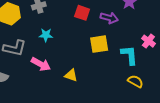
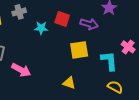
cyan star: (46, 35) -> (41, 28), moved
yellow triangle: (71, 75) -> (69, 83), moved

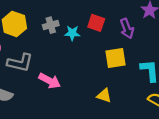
gray cross: (19, 12) -> (51, 25), moved
purple arrow: (89, 24) -> (127, 29), turned 54

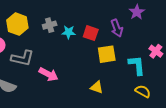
red square: (96, 23) -> (91, 33), moved

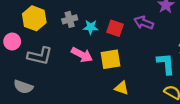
purple arrow: (117, 28) -> (144, 23), turned 132
yellow square: (107, 54) -> (111, 59), moved
pink arrow: (49, 74) -> (82, 55), moved

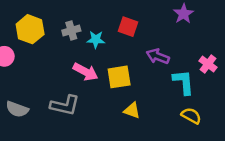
purple arrow: (144, 23) -> (158, 56), moved
red square: (115, 28) -> (128, 27), moved
gray L-shape: (40, 56) -> (65, 105), moved

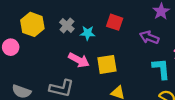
gray cross: (71, 31) -> (67, 25), turned -32
purple arrow: (158, 56) -> (149, 37), moved

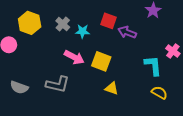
purple arrow: (149, 37) -> (127, 32), moved
yellow square: (107, 64) -> (101, 61), turned 30

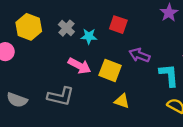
purple arrow: (127, 32) -> (139, 55), moved

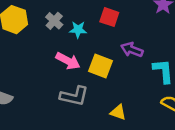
gray L-shape: (61, 96) -> (74, 96), moved
yellow triangle: (122, 101) -> (118, 112), moved

